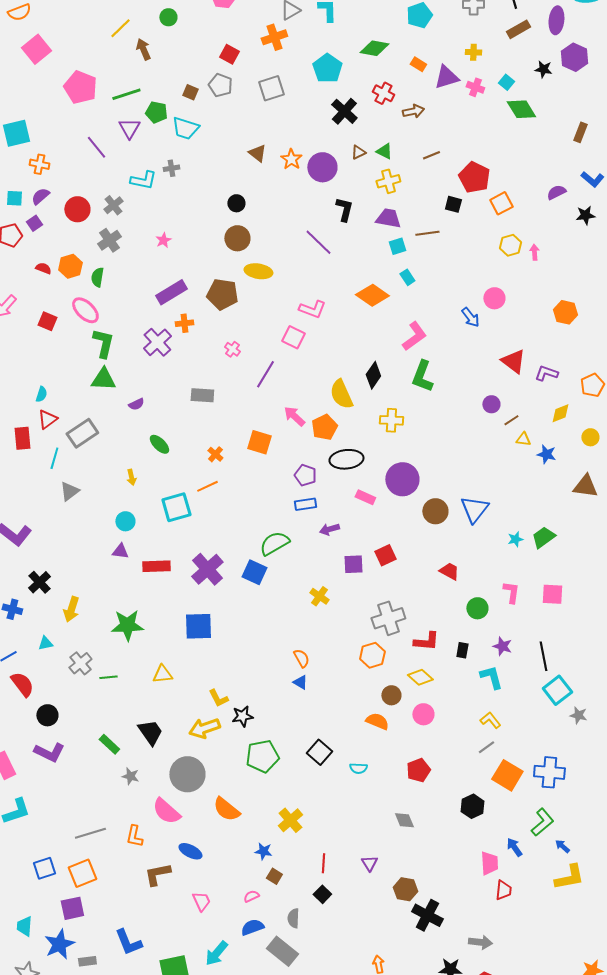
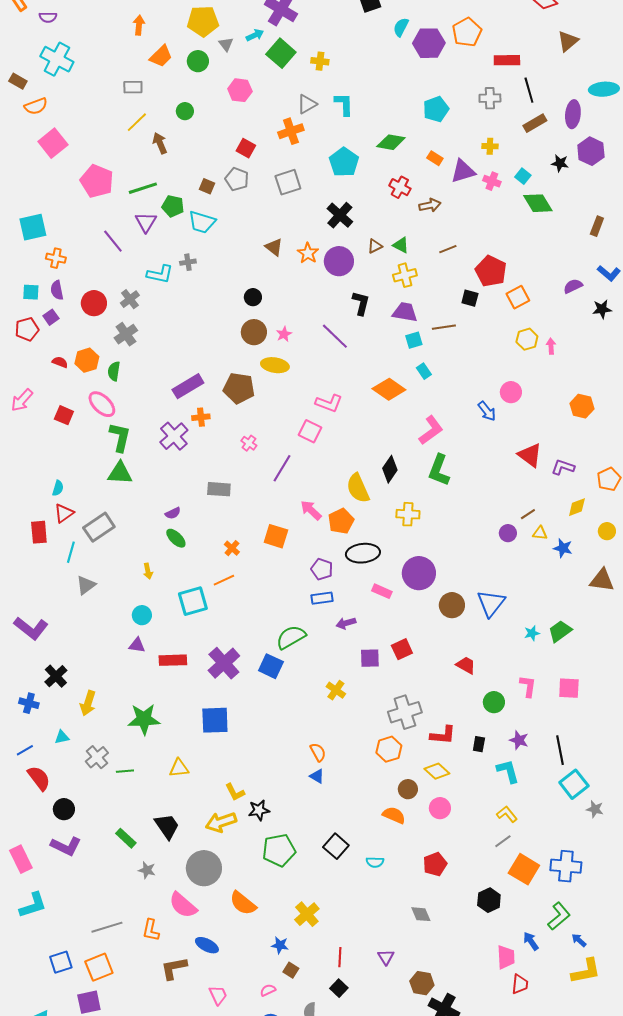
black cross: (344, 111) -> (340, 215), moved
purple semicircle: (40, 196) -> (57, 290), turned -60
pink star: (163, 240) -> (284, 334), moved
purple semicircle: (136, 404) -> (173, 513), moved
purple circle: (491, 404) -> (508, 533), moved

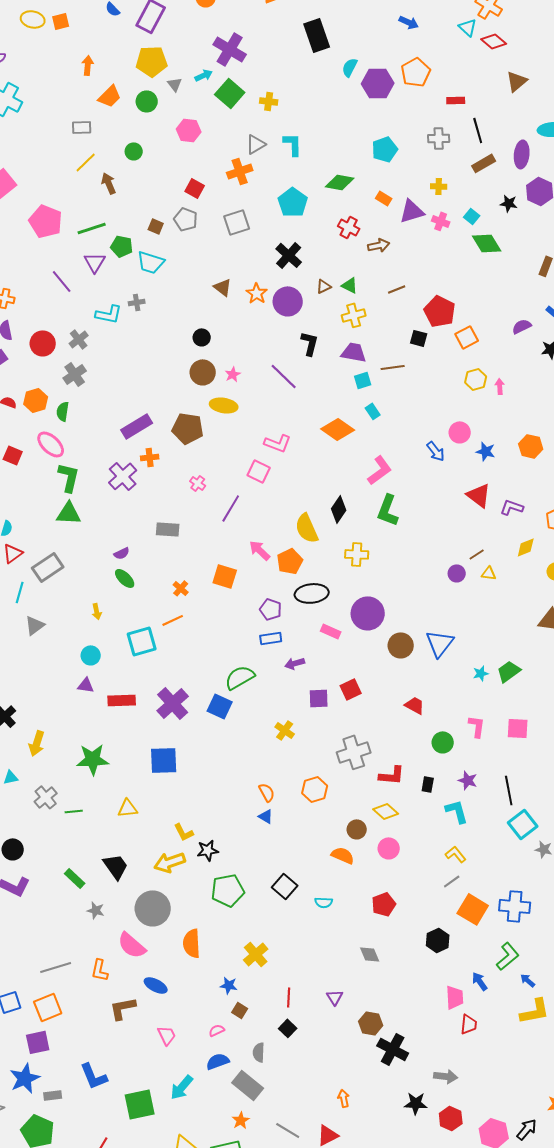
red rectangle: (507, 60) -> (456, 100), size x0.7
blue star: (563, 548) -> (486, 451), moved
orange hexagon: (389, 749) -> (315, 789), moved
orange semicircle: (243, 903) -> (192, 943), turned 48

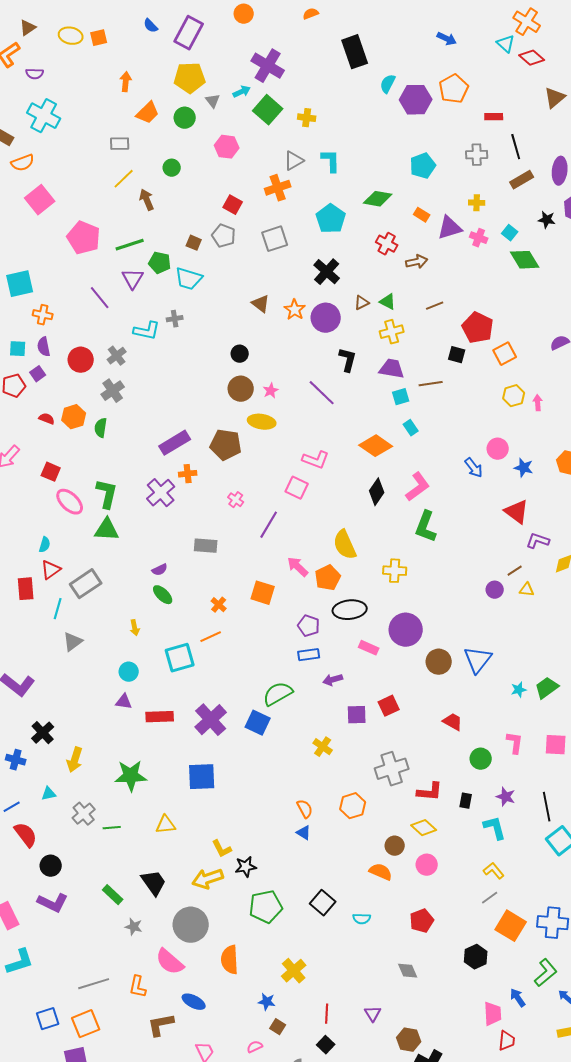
pink ellipse: (51, 444) -> (70, 502), moved
purple L-shape: (512, 507) -> (538, 541), moved
black diamond: (339, 509) -> (377, 492), moved

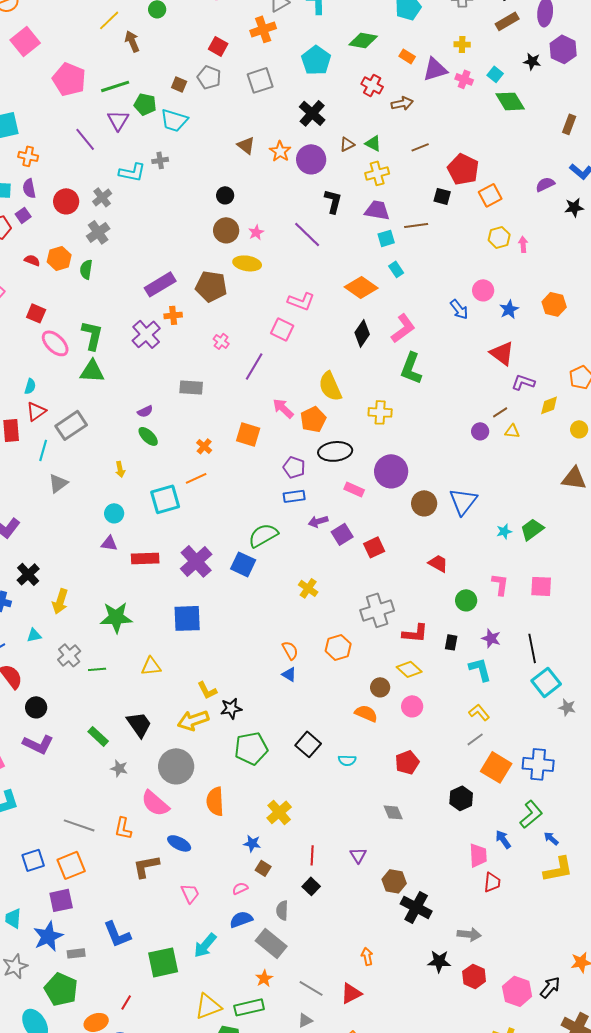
blue star: (524, 468) -> (509, 309), turned 30
purple square: (357, 715) -> (342, 534), moved, turned -30
gray line: (94, 984) -> (79, 825), turned 36

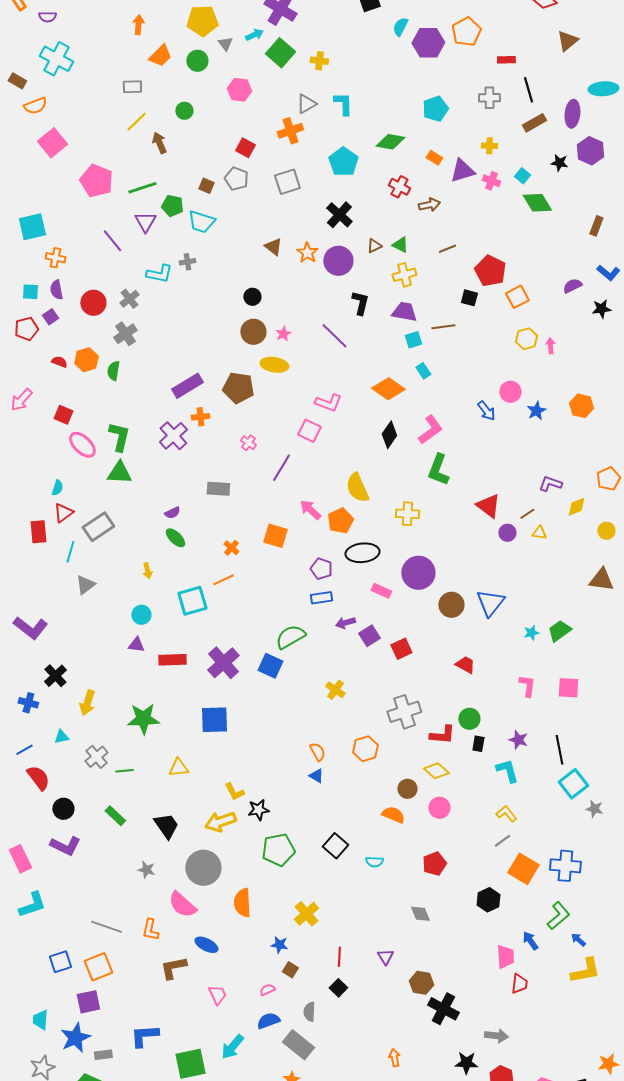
red triangle: (502, 353) -> (488, 506), moved
green circle: (466, 600) -> (469, 719), moved
green rectangle: (98, 736) -> (115, 816), moved
blue L-shape: (117, 934) -> (144, 1036), turned 108

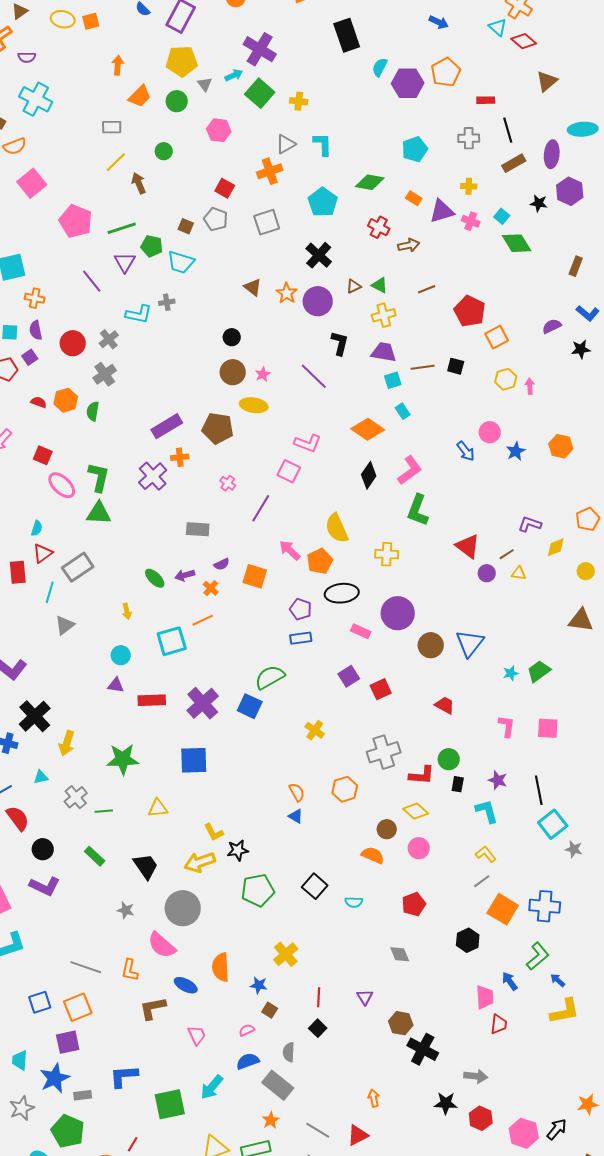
black square: (469, 298) -> (456, 366), moved
purple semicircle: (172, 513) -> (222, 564), moved
purple arrow: (345, 623) -> (185, 575), moved
black cross: (55, 676) -> (35, 716), size x1.4
orange semicircle: (242, 903) -> (221, 967), moved

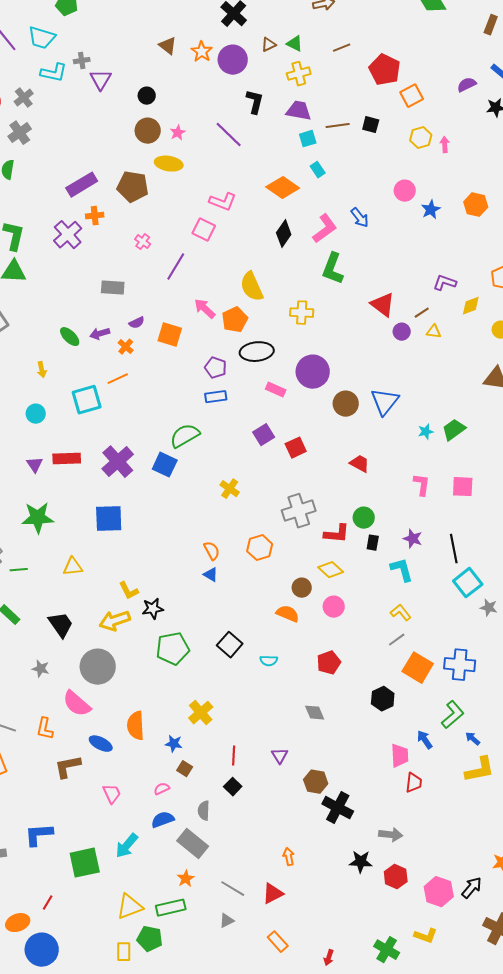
purple triangle: (125, 262) -> (101, 80), moved
cyan trapezoid: (181, 262) -> (42, 38), moved
blue arrow: (466, 451) -> (360, 218), moved
purple triangle: (116, 685) -> (35, 465), moved, turned 48

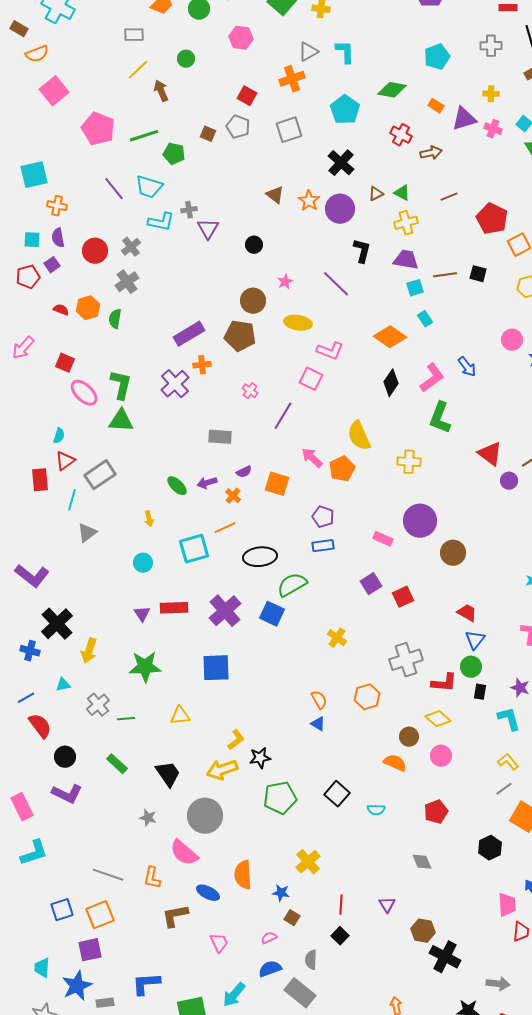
brown circle: (148, 131) -> (253, 301), moved
yellow ellipse: (169, 164) -> (298, 323), moved
black ellipse: (257, 352) -> (260, 557), moved
blue triangle: (385, 402) -> (475, 640), moved, size x0.7
yellow L-shape: (129, 591) -> (236, 740), turned -100

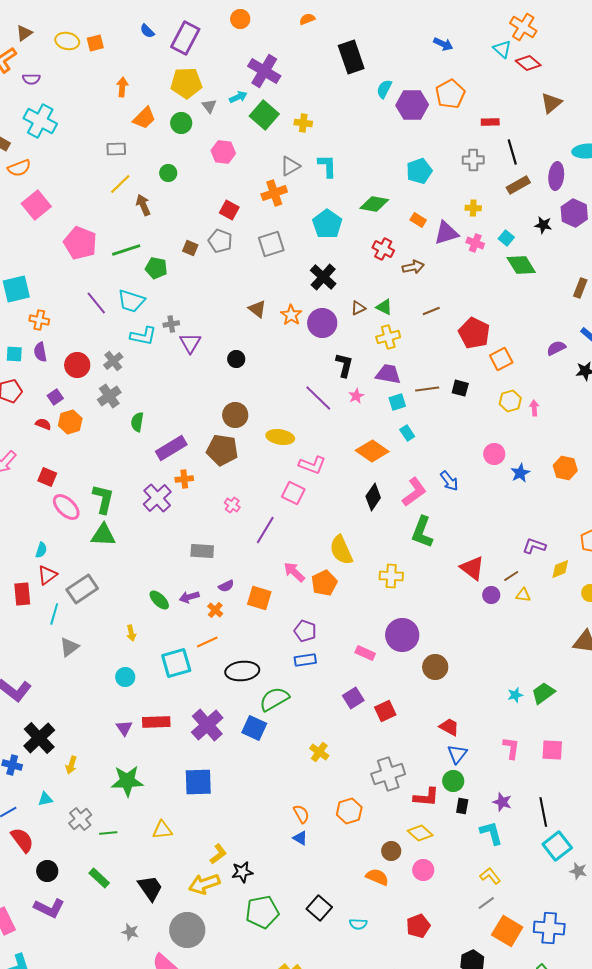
purple square: (52, 265) -> (55, 397), moved
pink star: (285, 282) -> (356, 396), moved
green semicircle: (115, 319) -> (137, 422), moved
yellow arrow: (89, 651) -> (71, 765), size x0.7

